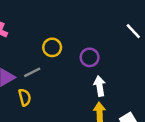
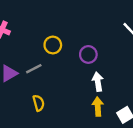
yellow semicircle: (25, 97) -> (39, 103), moved

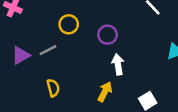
yellow arrow: (98, 107) -> (105, 92), moved, turned 30

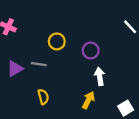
gray line: (48, 50) -> (39, 64), turned 35

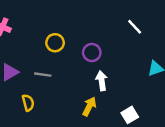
gray line: (39, 64) -> (43, 75), moved
yellow semicircle: (43, 97) -> (28, 103), moved

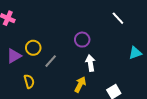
yellow circle: (55, 43) -> (33, 48), moved
gray line: (43, 75) -> (51, 61), moved, turned -56

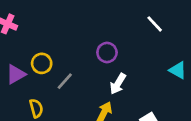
cyan triangle: (135, 53) -> (178, 70), turned 48
white arrow: (90, 63) -> (118, 84), turned -140

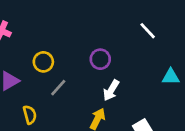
yellow circle: (42, 63) -> (43, 62), moved
cyan triangle: (178, 70) -> (171, 77), turned -30

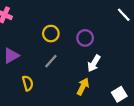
yellow circle: (43, 62) -> (51, 34), moved

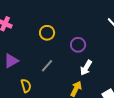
yellow circle: (51, 34) -> (47, 33), moved

